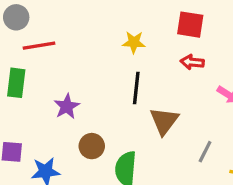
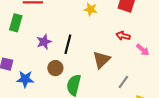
red arrow: (192, 62) -> (123, 36), moved
black line: (136, 88) -> (68, 44), moved

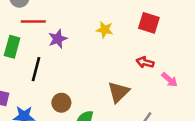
purple star: (44, 42) -> (58, 39), moved
black line: (68, 44) -> (36, 69), moved

